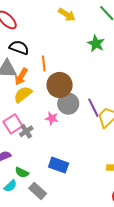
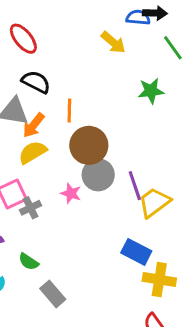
green star: (96, 44) -> (151, 91), turned 30
blue rectangle: (59, 165) -> (136, 252), moved
green semicircle: (22, 172) -> (29, 262), moved
gray rectangle: (38, 191) -> (53, 294), moved

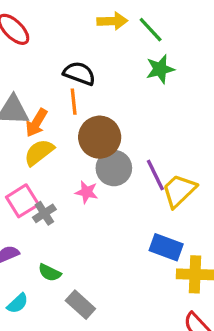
yellow arrow: (113, 42) -> (112, 21), turned -35
green line: (173, 48) -> (151, 30), moved
black semicircle: (36, 82) -> (79, 73), moved

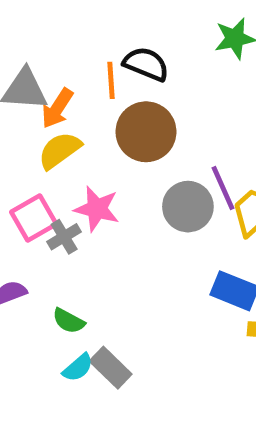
black semicircle: (79, 73) -> (146, 64), moved
gray circle: (114, 168) -> (188, 207), moved
pink star: (87, 192) -> (97, 209), moved, size x1.4
cyan semicircle: (18, 303) -> (78, 368), moved

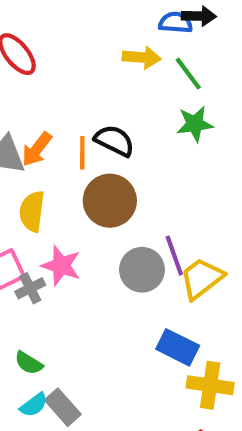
orange arrow: (57, 108) -> (37, 149), moved
yellow semicircle: (60, 150) -> (32, 211), turned -51

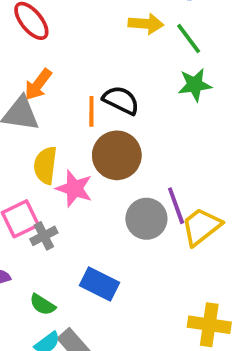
orange arrow: (37, 149) -> (38, 84), moved
pink star: (61, 266) -> (74, 188), moved
blue rectangle: (178, 347) -> (100, 284), moved

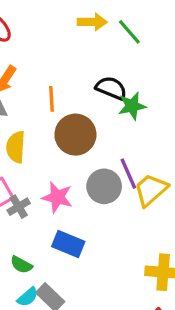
green star: (195, 85) -> (132, 106), moved
black semicircle: (121, 100) -> (111, 88), moved
pink star: (74, 188) -> (57, 197), moved

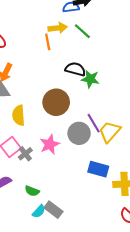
orange line: (52, 99) -> (48, 42), moved
green star: (132, 106) -> (90, 79), turned 30
pink star: (57, 197) -> (50, 144), turned -30
blue rectangle: (68, 244) -> (98, 169), moved

